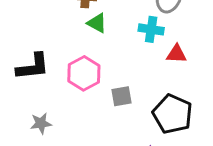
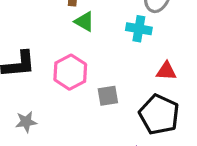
red triangle: (176, 54) -> (166, 71), moved

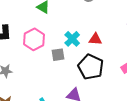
cyan cross: (139, 29) -> (72, 39), moved, turned 35

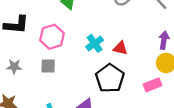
gray square: (58, 55) -> (48, 66), moved

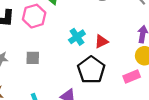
pink hexagon: (52, 37) -> (34, 16), moved
red triangle: (120, 48) -> (101, 41), turned -40

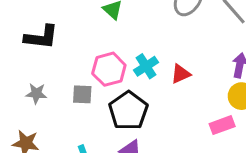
pink hexagon: (34, 16) -> (109, 69), moved
black pentagon: (91, 70) -> (128, 111), moved

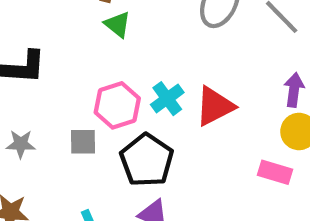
red triangle: (181, 74) -> (215, 106), size x1.5
pink rectangle: (222, 125) -> (275, 172), turned 40

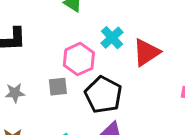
cyan cross: (167, 99) -> (112, 38), moved

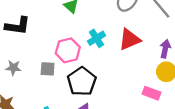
red triangle: (146, 52) -> (130, 39), moved

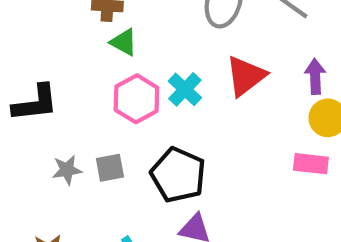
pink hexagon: (68, 50) -> (136, 99), moved
gray star: (13, 68) -> (67, 170), moved

